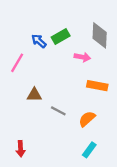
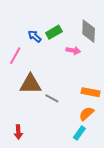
orange rectangle: (97, 86) -> (91, 92), moved
brown triangle: (34, 95) -> (30, 84), size x1.6
orange semicircle: (87, 119) -> (86, 114), moved

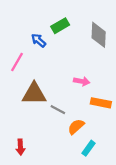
green rectangle: (54, 32) -> (60, 26), moved
pink arrow: (73, 50) -> (82, 81), moved
orange semicircle: (86, 114) -> (76, 127), moved

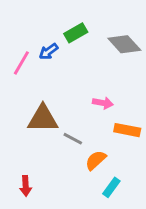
gray diamond: (99, 35) -> (124, 44), turned -45
blue arrow: (39, 40) -> (49, 51), turned -77
pink line: (17, 62) -> (21, 63), moved

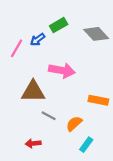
pink arrow: (103, 103) -> (62, 70), moved, size x1.6
gray line: (73, 139) -> (49, 116), moved
red arrow: (26, 186) -> (33, 143), moved, turned 88

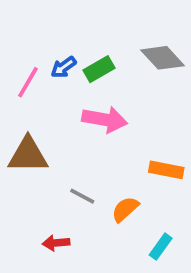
green rectangle: (59, 25) -> (99, 69), moved
brown triangle: (33, 91) -> (28, 155), moved
cyan rectangle: (86, 145) -> (161, 247), moved

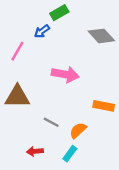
blue arrow: (63, 67) -> (42, 31), moved
green rectangle: (99, 69) -> (59, 13), moved
cyan rectangle: (161, 247) -> (70, 154), moved

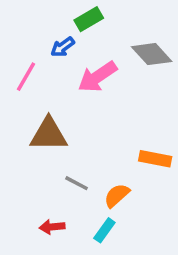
pink arrow: (65, 74) -> (98, 77), moved, turned 136
brown triangle: (17, 97) -> (49, 134), moved

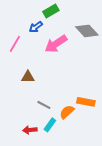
brown triangle: (49, 134) -> (28, 77), size x0.6
orange rectangle: (155, 159) -> (86, 102), moved
cyan rectangle: (104, 230) -> (50, 125), moved

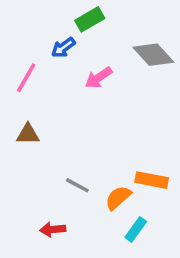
pink arrow: (56, 44) -> (99, 78), size x0.7
brown triangle: (28, 77) -> (28, 134), moved
cyan rectangle: (50, 125) -> (136, 229), moved

